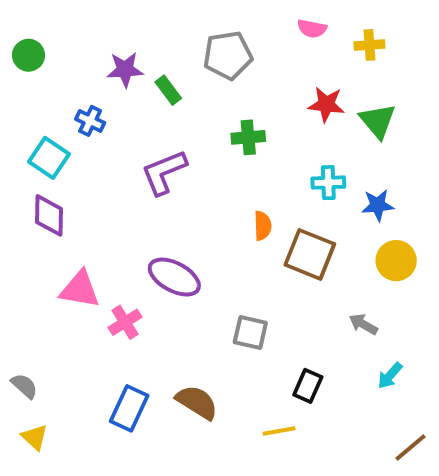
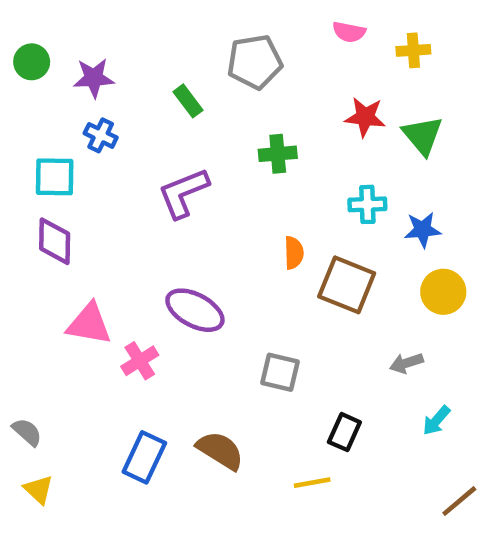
purple star: (125, 70) -> (94, 78), moved
cyan square: (49, 158) -> (55, 177), turned -33
gray arrow: (363, 324) -> (406, 363), turned -48

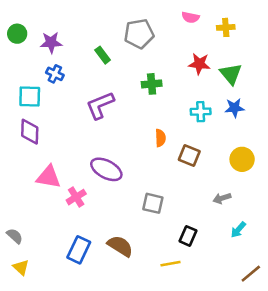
blue star: (423, 230) -> (235, 108), moved
brown square: (347, 285) -> (189, 156), size x0.7

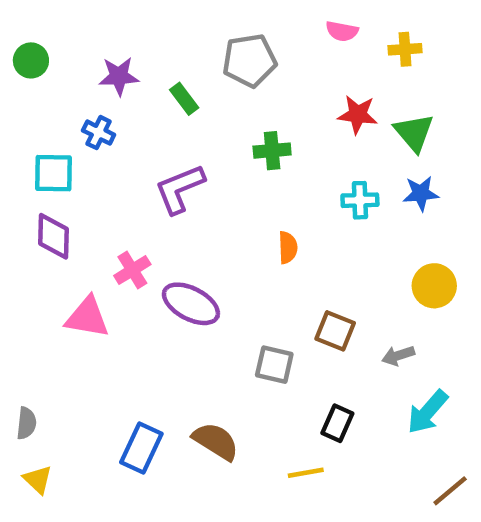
purple star: (51, 42) -> (119, 76), moved
brown square: (189, 156) -> (335, 331), moved
pink cross: (76, 197) -> (132, 270), moved
cyan arrow: (238, 230) -> (427, 412), size x1.5
gray semicircle: (15, 236) -> (26, 423), turned 54

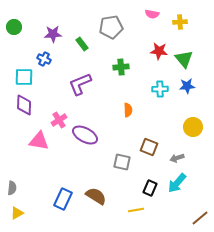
cyan arrow: (427, 412) -> (177, 183), moved
yellow triangle: (38, 480) -> (17, 213), turned 48

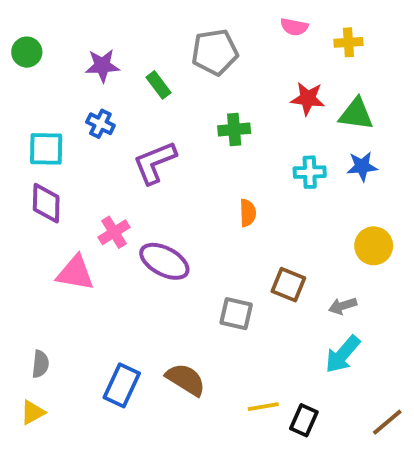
blue cross: (44, 59) -> (100, 124), moved
green triangle: (184, 59) -> (356, 114), turned -42
gray semicircle: (12, 188) -> (40, 364), moved
black rectangle: (150, 188) -> (304, 420), moved

